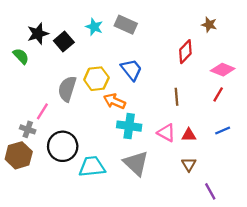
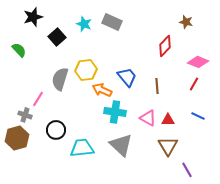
black star: (38, 34) -> (33, 17), moved
blue trapezoid: (131, 70) -> (127, 77), moved
blue line: (223, 131) -> (198, 116), turned 48
black circle: (63, 146) -> (56, 130), size x0.7
brown triangle: (189, 164) -> (168, 146), size x1.5

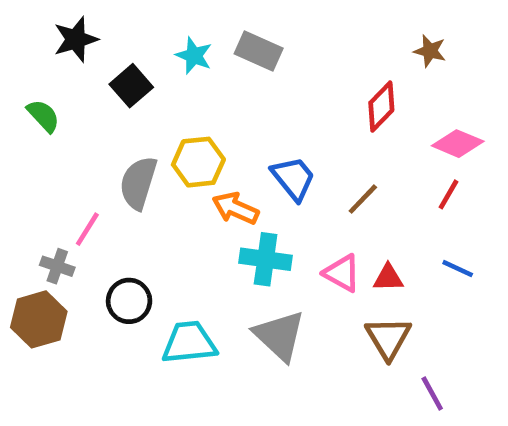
brown line: (157, 86) -> (363, 199), turned 49

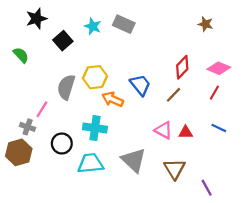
red diamond: (381, 106) -> (182, 67), moved
cyan cross: (266, 259) -> (95, 128), moved
brown triangle: (388, 338) -> (175, 169), moved

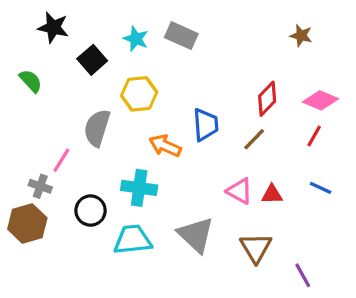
black star: (36, 19) -> (53, 27), turned 30
yellow hexagon: (95, 77) -> (139, 94), moved
blue trapezoid: (140, 85) -> (206, 125), turned 35

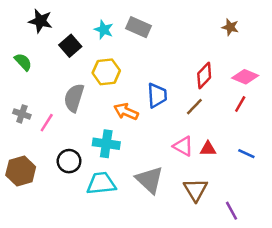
gray cross: (40, 186) -> (22, 114), moved
blue line: (321, 188) -> (246, 154), moved

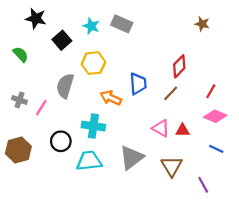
pink diamond: (245, 77) -> (215, 116), moved
blue line: (246, 154) -> (216, 149), moved
gray triangle: (150, 180) -> (131, 158), turned 40

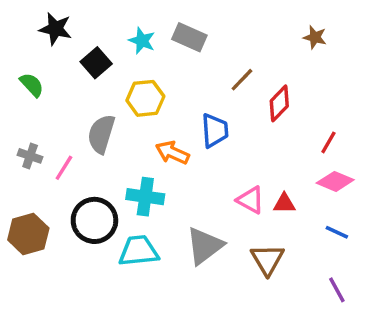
brown line: (171, 93) -> (242, 80), moved
black circle: (61, 141) -> (94, 220), size x1.4
purple line: (203, 185) -> (337, 290), moved

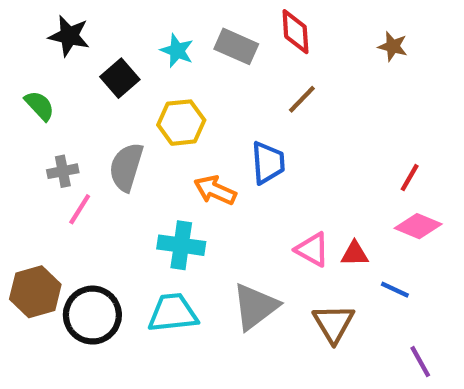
red diamond: (279, 103) -> (295, 32), moved, turned -48
gray cross: (30, 156) -> (63, 171), moved, turned -30
black circle: (94, 220) -> (92, 315), moved
blue line: (337, 232) -> (395, 290), moved

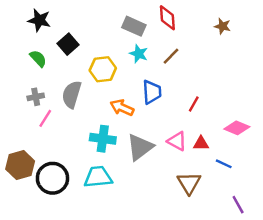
cyan star: (177, 51) -> (139, 54), moved
green semicircle: (40, 106) -> (38, 58), moved
red line: (410, 178) -> (194, 104), moved
gray triangle: (255, 307) -> (140, 147), moved

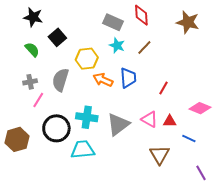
brown star: (222, 26) -> (188, 22), size x1.6
orange arrow: (122, 108) -> (103, 80), moved
black circle: (52, 178) -> (56, 128), moved

